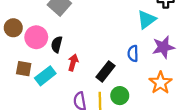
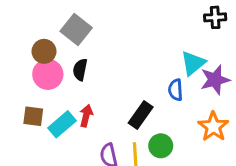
cyan triangle: (147, 20) -> (193, 63), moved
brown circle: (13, 28) -> (44, 51), moved
black semicircle: (57, 44) -> (80, 70), moved
red arrow: (73, 63) -> (86, 116), moved

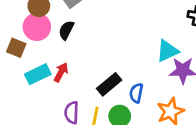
blue semicircle: (175, 90) -> (136, 93), moved
brown square: (33, 116) -> (16, 48), moved

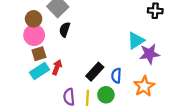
black semicircle: (66, 30) -> (65, 30), moved
brown square: (16, 48) -> (39, 54), moved, turned -32

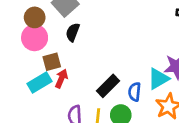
cyan triangle: (136, 40) -> (158, 79), moved
brown square: (39, 54) -> (52, 62), moved

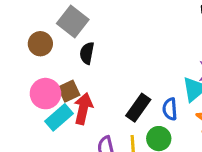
pink circle: (35, 38) -> (45, 94), moved
red arrow: (61, 79) -> (83, 109), size x1.4

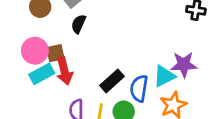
red arrow: (83, 109) -> (64, 71), turned 140
blue semicircle: (170, 109) -> (139, 88), size x1.4

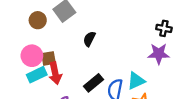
black semicircle: (79, 24) -> (89, 39), moved
purple star: (184, 65) -> (159, 54), moved

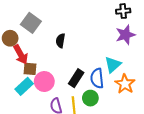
pink circle: (32, 56) -> (44, 81), moved
brown square: (49, 58) -> (30, 69), turned 32
red arrow: (55, 73) -> (21, 55), moved

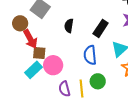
black rectangle: (76, 78) -> (101, 28), moved
blue semicircle: (97, 78) -> (90, 55), moved

